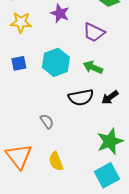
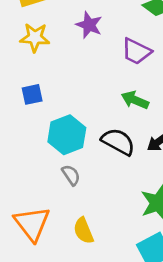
cyan hexagon: (56, 62) -> (67, 135), moved
black semicircle: (81, 97) -> (118, 142), turned -140

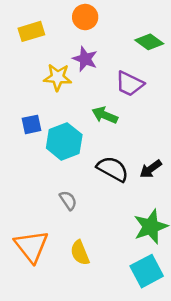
yellow star: (35, 37) -> (58, 77), moved
green arrow: (135, 100) -> (105, 115), moved
cyan hexagon: (67, 135) -> (64, 141), moved

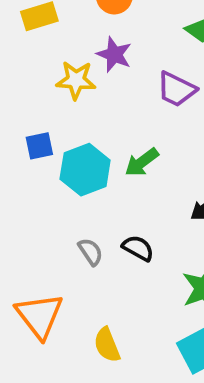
green arrow: (105, 115) -> (142, 162), moved, turned -60
black semicircle: (113, 169) -> (138, 248), moved, size x0.7
yellow semicircle: (80, 253) -> (107, 345), moved

